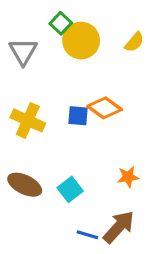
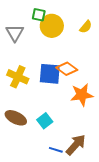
green square: (61, 23) -> (39, 15), turned -32
blue square: (78, 116) -> (50, 74), size x1.6
orange star: (128, 177) -> (82, 95), moved, size x1.6

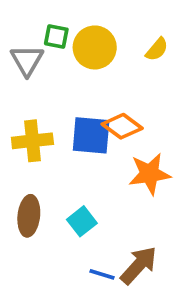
green square: (39, 15) -> (56, 37), moved
yellow cross: (18, 77) -> (32, 141), turned -30
brown ellipse: (16, 118) -> (29, 216), turned 70

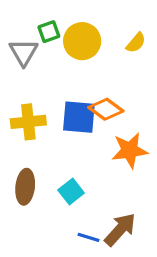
green square: (56, 37) -> (49, 32), turned -30

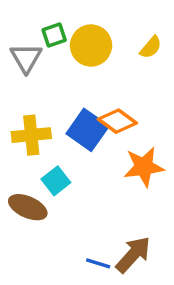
blue square: (79, 117) -> (88, 130), turned 30
brown ellipse: (25, 187) -> (28, 207), turned -72
cyan square: (71, 191) -> (56, 181), moved

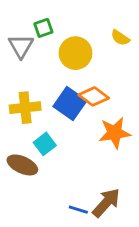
yellow circle: (91, 45) -> (75, 53), moved
yellow semicircle: (151, 47) -> (120, 38), turned 84

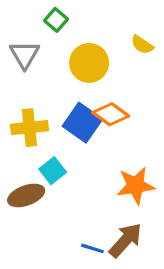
green square: (43, 28) -> (56, 20), moved, turned -30
orange star: (115, 133) -> (135, 186), moved
brown ellipse: (22, 165) -> (26, 195), turned -44

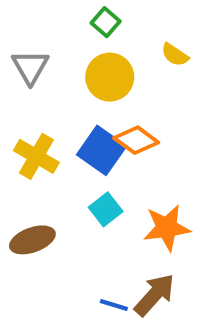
green square: (56, 20) -> (106, 22), moved
yellow cross: (29, 128) -> (36, 156), turned 36
cyan square: (53, 171) -> (106, 209), moved

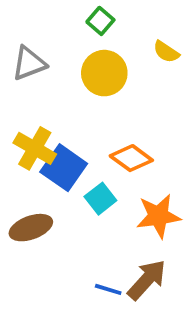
gray triangle: (30, 67) -> (29, 63), turned 39
orange diamond: (136, 140) -> (131, 158), moved
blue square: (102, 150) -> (64, 168), moved

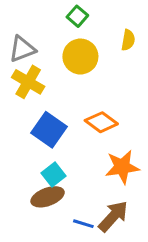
yellow semicircle: (166, 52) -> (128, 40), turned -114
yellow cross: (35, 148) -> (28, 82), moved
cyan square: (100, 199) -> (54, 174), moved
brown ellipse: (31, 228) -> (48, 197), moved

